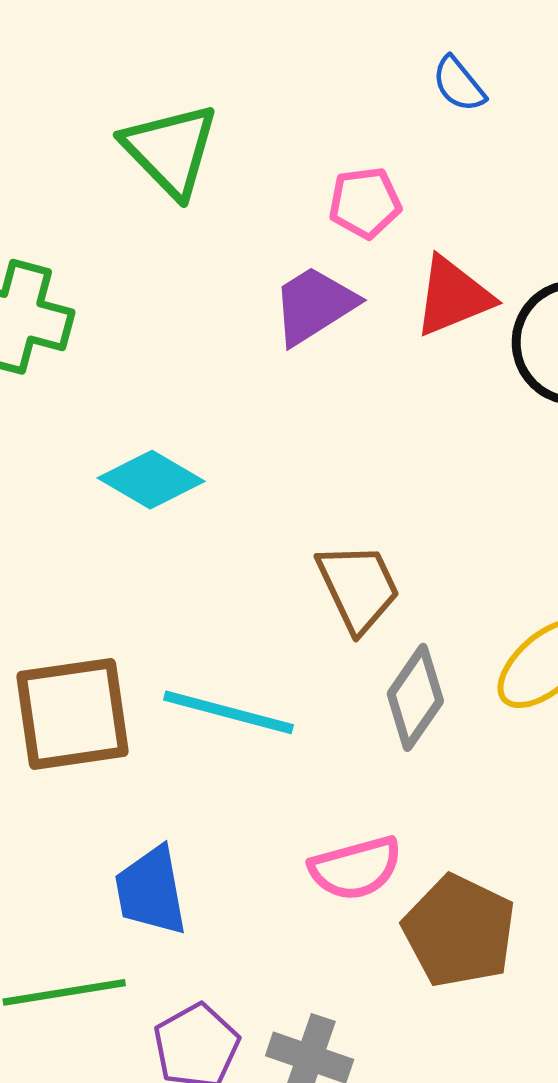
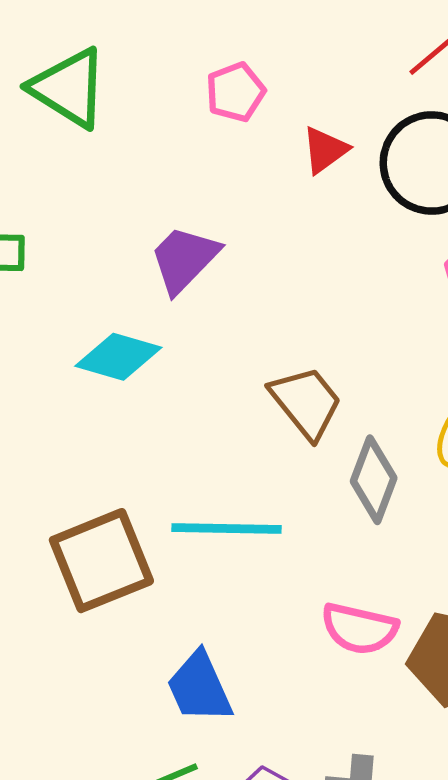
red triangle: (453, 297) -> (325, 150), size x0.7
purple trapezoid: (314, 305) -> (184, 259), moved
pink semicircle: (356, 868) -> (359, 629), turned 42

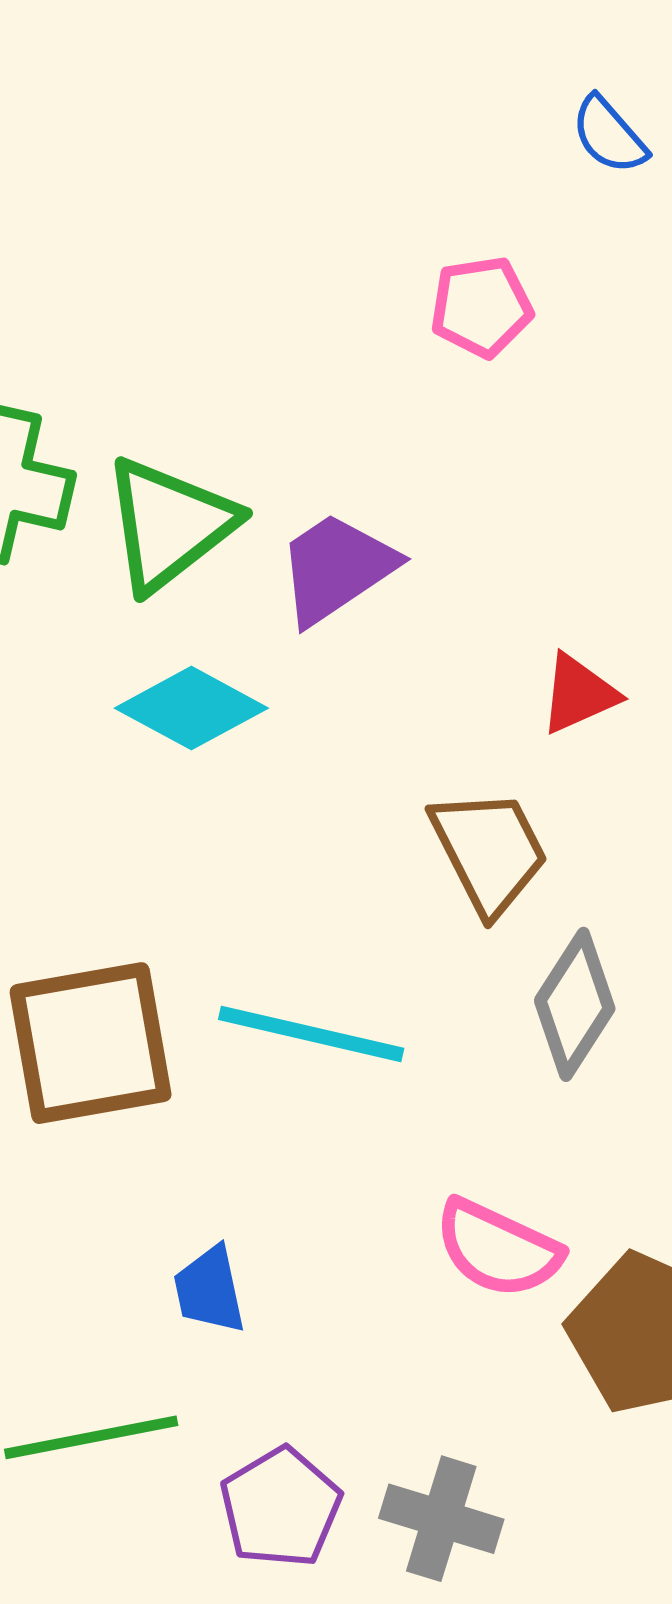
green triangle: (69, 88) -> (169, 524), moved, turned 38
red triangle: (325, 150) -> (579, 694), moved
blue trapezoid: (199, 687) -> (209, 1290), size x0.7

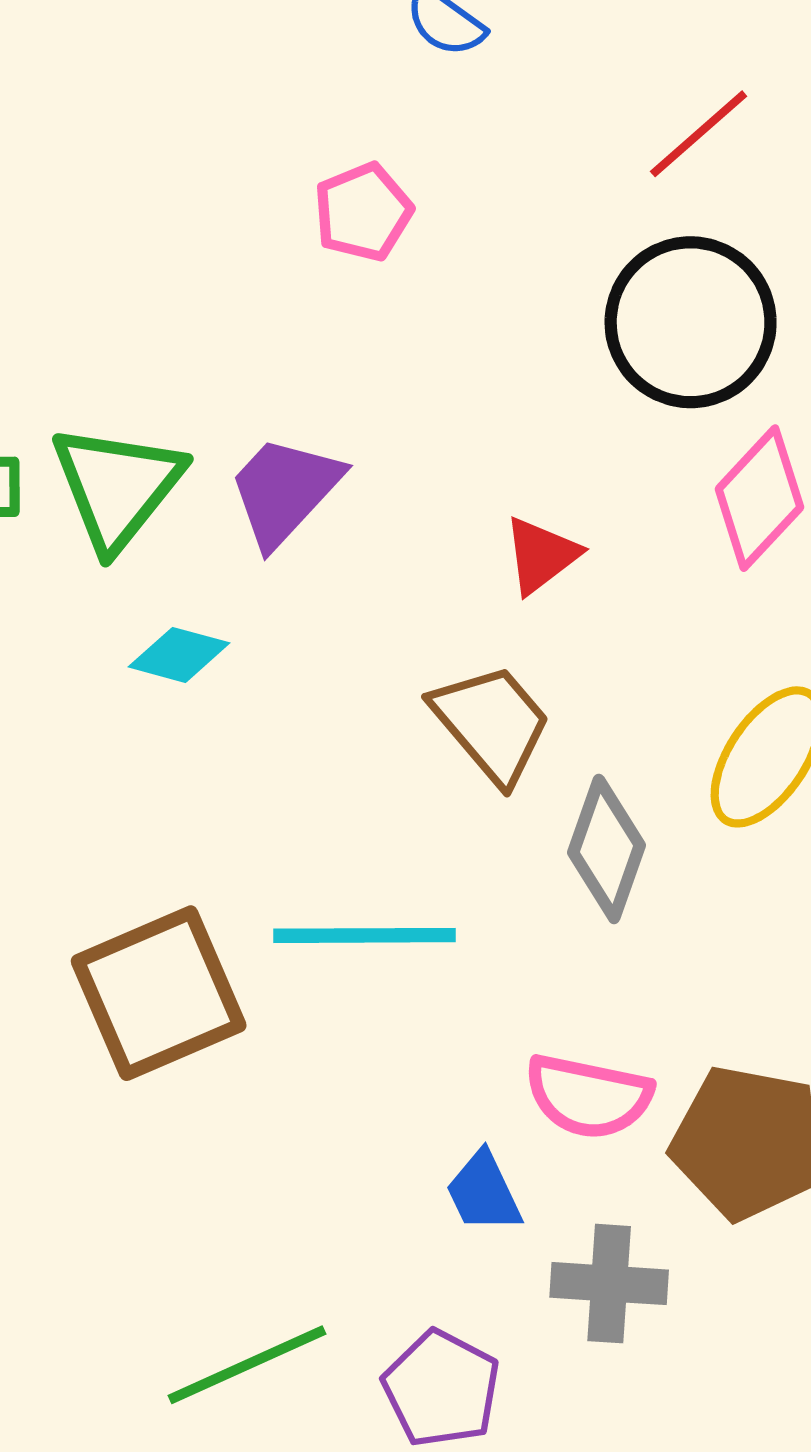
cyan diamond: (191, 708) -> (179, 655), size x0.7
blue trapezoid: (209, 1290) -> (484, 1192), moved
gray cross: (441, 1519) -> (609, 1284), moved

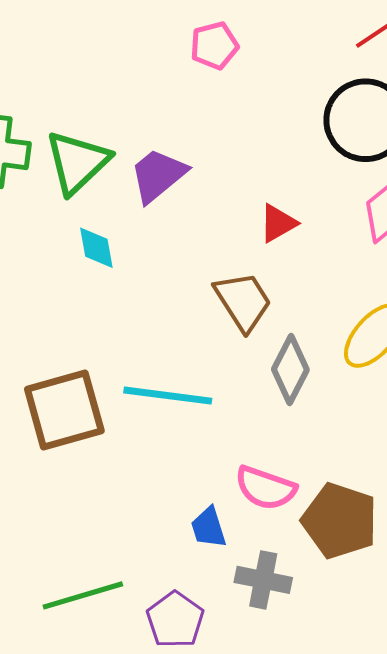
cyan diamond: (179, 655) -> (96, 248), turned 57

